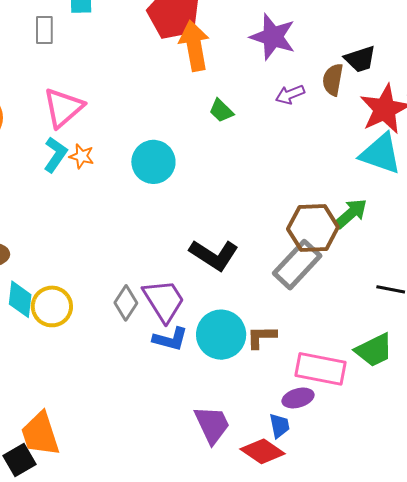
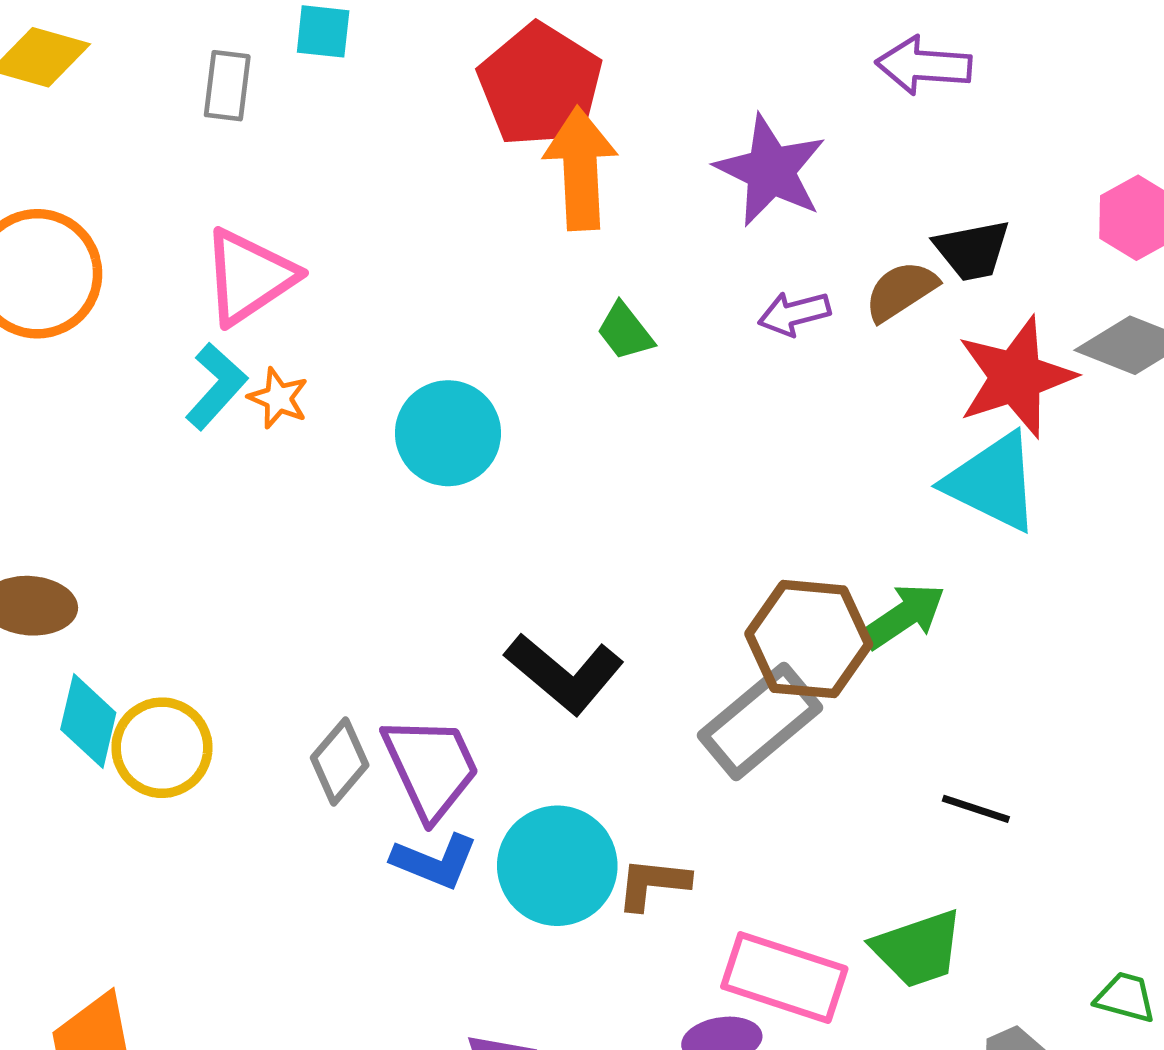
brown semicircle: (333, 80) -> (901, 291), turned 40

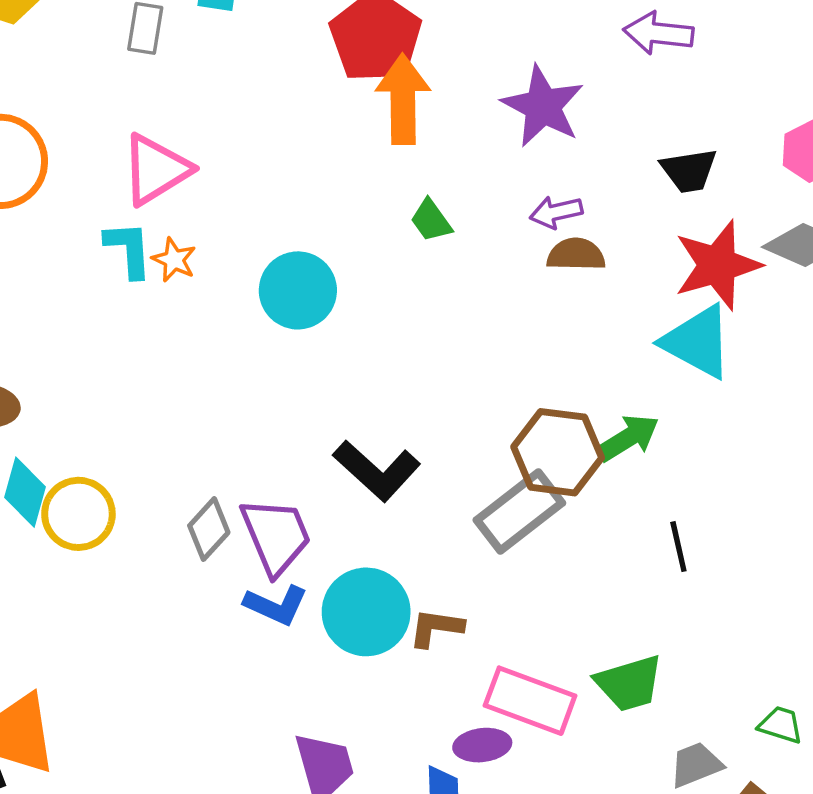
brown semicircle: (901, 291) -> (576, 254), moved, turned 32
cyan L-shape: (216, 386) -> (129, 249), turned -48
black line: (976, 809) -> (678, 547), moved, turned 57

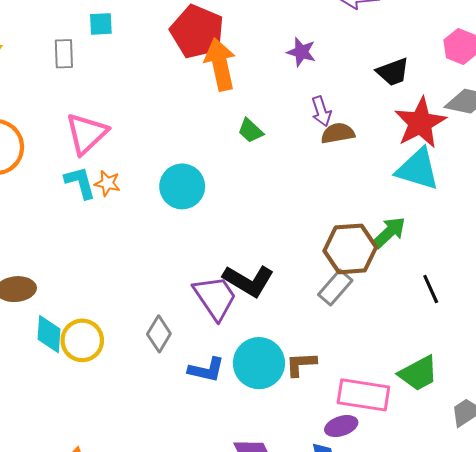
purple star: (543, 106) -> (301, 52), size x0.6
purple arrow: (556, 212) -> (321, 111), turned -84
gray rectangle: (519, 511) -> (335, 288), size x0.7
purple trapezoid: (276, 536) -> (215, 297), moved

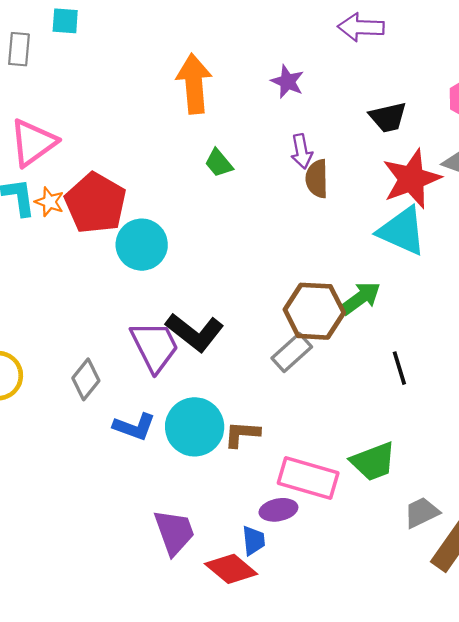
red pentagon: (197, 32) -> (96, 203), moved
brown semicircle: (338, 133) -> (317, 179), turned -88
cyan circle: (182, 186) -> (142, 245), moved

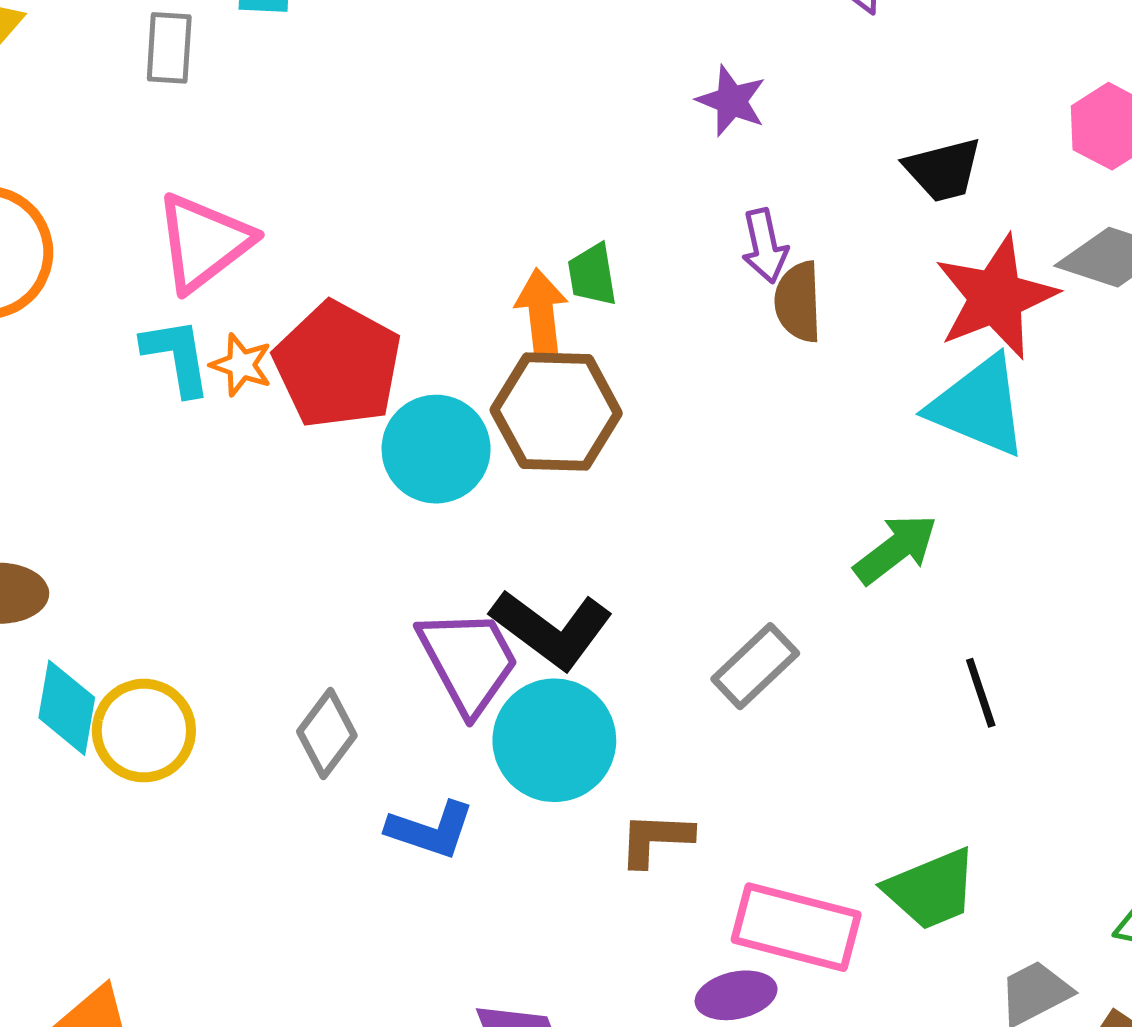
orange arrow: (194, 84) -> (541, 313), moved, size x0.7
green trapezoid: (219, 163) -> (592, 275), turned 32
brown hexagon: (314, 311) -> (556, 412), moved
cyan circle: (195, 427) -> (554, 740), moved

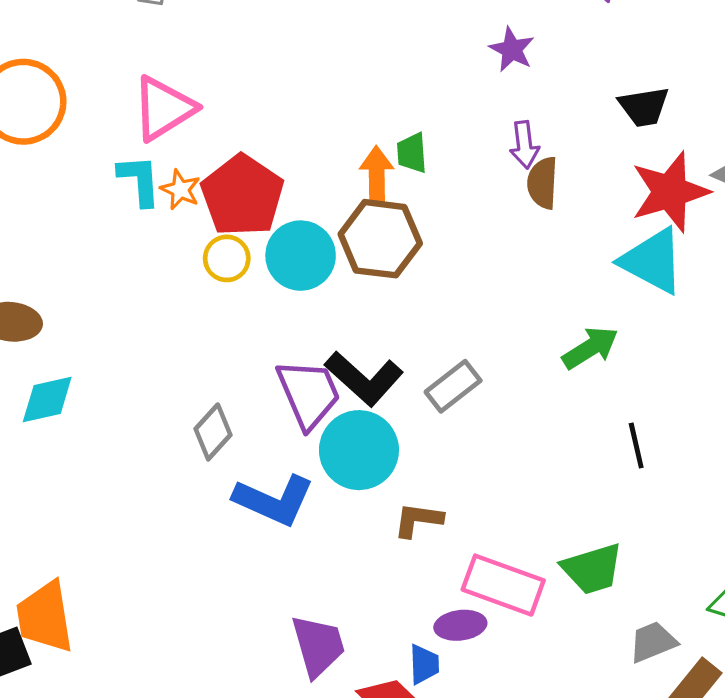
gray rectangle: (755, 666) -> (453, 386), moved
cyan diamond: (67, 708) -> (47, 400), turned 62
yellow circle: (144, 731) -> (227, 258), moved, size x0.7
blue L-shape: (430, 830) -> (274, 500), size x1.4

